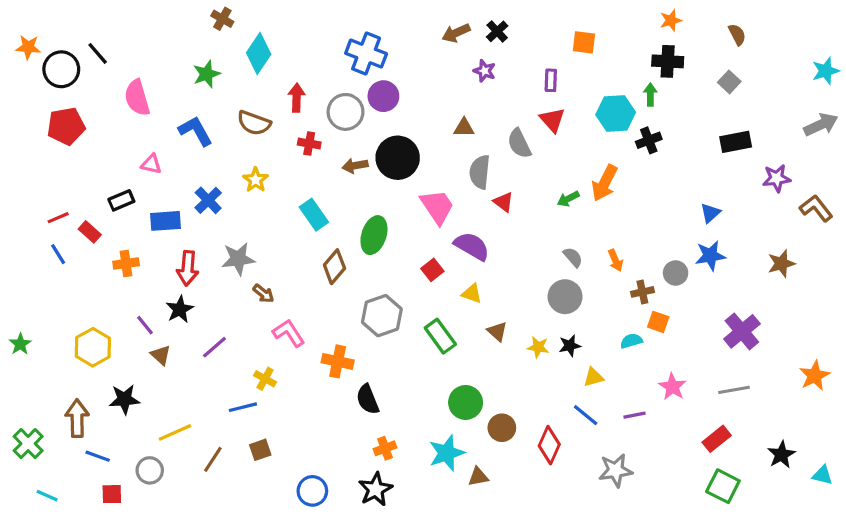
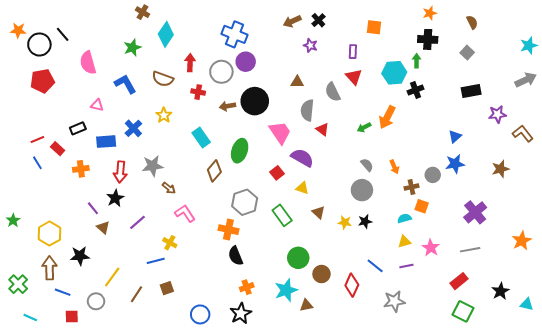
yellow hexagon: (93, 347) -> (50, 234), moved
orange cross: (338, 361) -> (228, 230), moved
yellow triangle: (593, 377) -> (404, 242), moved
yellow line: (175, 432) -> (112, 277), turned -30

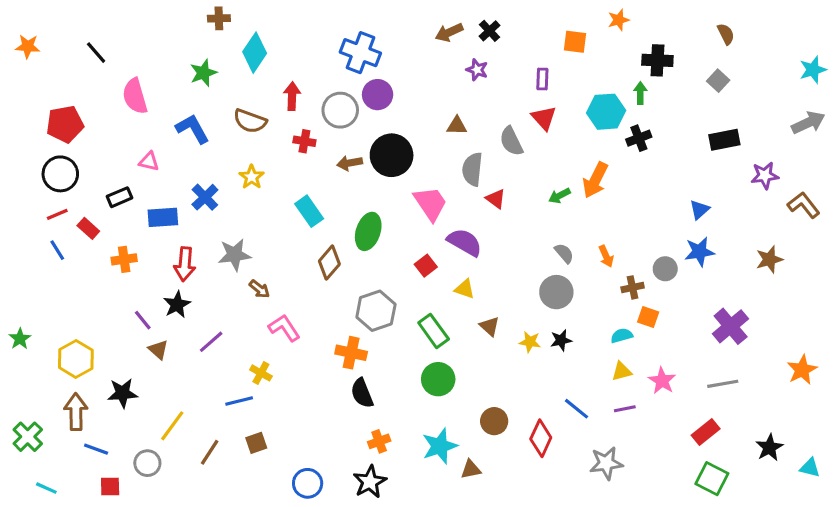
brown cross: (143, 12) -> (219, 18), turned -32
orange star: (430, 13) -> (619, 20), moved
black circle: (39, 44) -> (60, 174), moved
green circle: (298, 258) -> (438, 379), moved

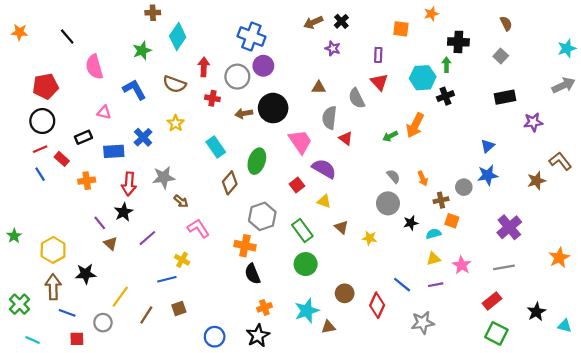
brown L-shape: (804, 205) -> (560, 161), moved
black star: (561, 340) -> (411, 223), moved

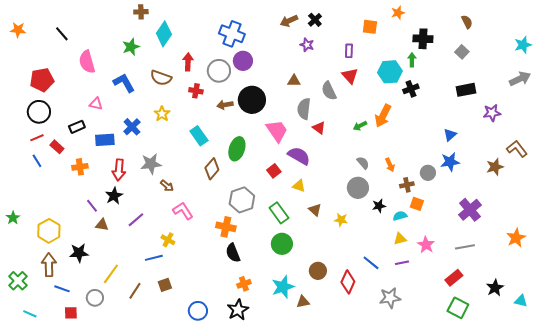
brown triangle: (111, 243) -> (102, 225), turned -32

